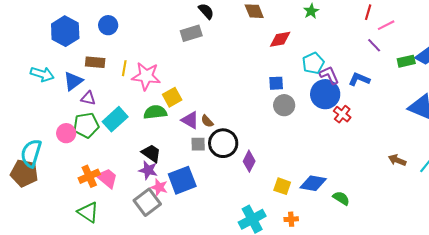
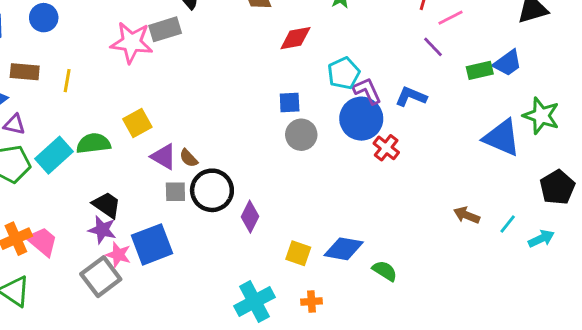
pink star: (146, 76) -> (132, 42), moved
green semicircle: (155, 112) -> (93, 143), moved

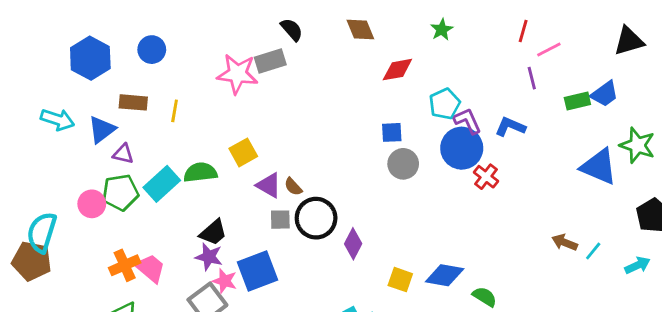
purple line: (433, 47) -> (532, 78), turned 30
black trapezoid: (107, 205) -> (213, 232), turned 104
cyan line: (508, 224) -> (593, 251), moved

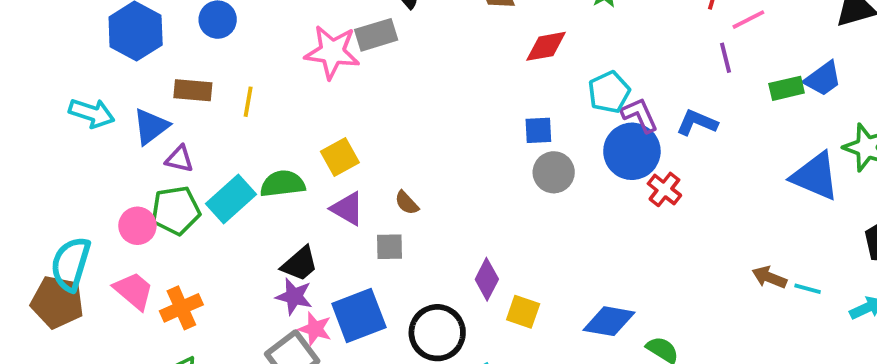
purple triangle: (269, 185) -> (347, 209), moved
black circle: (316, 218) -> (437, 333), moved
cyan line: (593, 251) -> (808, 289), turned 66
pink trapezoid: (150, 268) -> (134, 291), moved
yellow square: (400, 280) -> (523, 312), moved

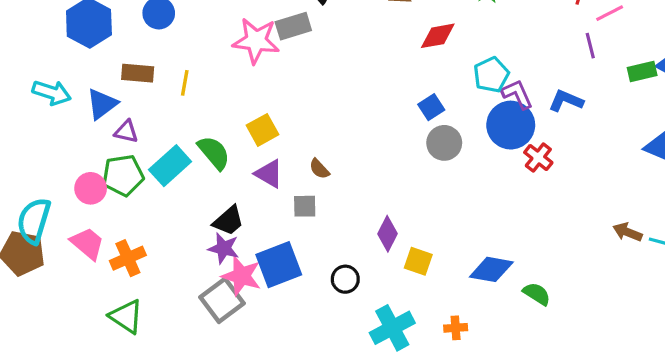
blue square: (538, 130) -> (431, 107), turned -30
green semicircle: (283, 184) -> (214, 153), turned 57
pink star: (315, 329) -> (241, 276), size x1.4
black circle: (437, 333) -> (345, 279), size x0.6

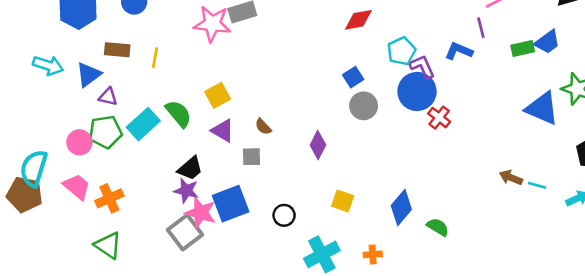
blue L-shape: (566, 101) -> (459, 51), moved
purple diamond: (387, 234) -> (318, 145), moved
blue diamond: (491, 269) -> (401, 208), turned -60

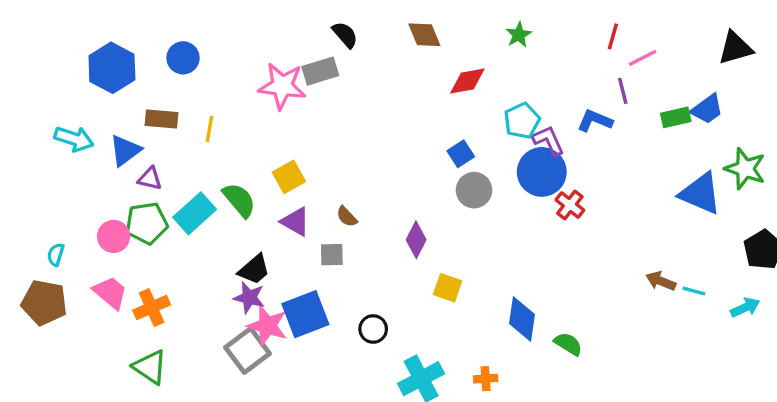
cyan semicircle: (34, 168) -> (56, 255), moved, size x0.5
yellow square: (343, 201) -> (448, 288), moved
blue diamond: (401, 208) -> (522, 319), turned -32

